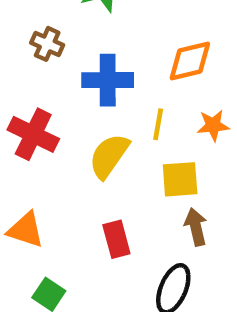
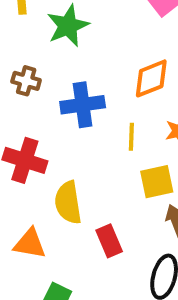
yellow semicircle: (109, 156) -> (68, 203), moved, turned -36

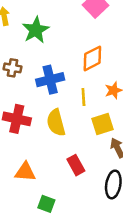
yellow semicircle: (68, 203) -> (56, 123), moved

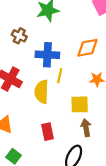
yellow line: (83, 97) -> (60, 76), moved

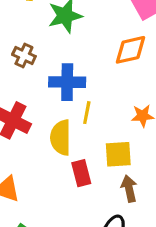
orange diamond: (87, 48) -> (131, 50), moved
red rectangle: (47, 132) -> (81, 173), moved

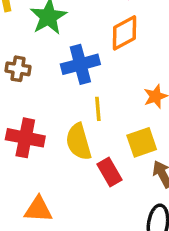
blue cross: (67, 82) -> (80, 64), moved

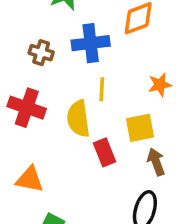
brown cross: (18, 69) -> (41, 53), moved

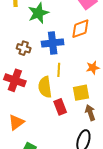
orange triangle: (30, 179) -> (16, 122), turned -48

